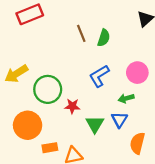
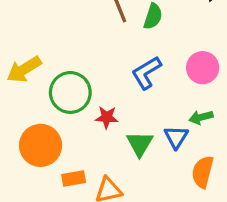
green arrow: (126, 98) -> (201, 117), moved

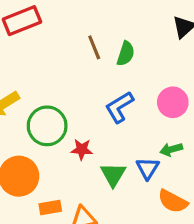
orange semicircle: (203, 172) -> (173, 201), turned -76

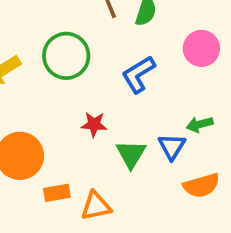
pink circle: (173, 102) -> (201, 48), moved
green circle: (47, 126) -> (66, 56), moved
orange semicircle: (173, 201) -> (201, 185), turned -44

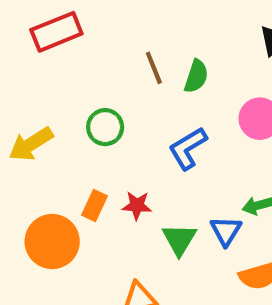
green circle: (66, 56) -> (105, 127), size x0.7
orange rectangle: (57, 193) -> (95, 205), moved, turned -55

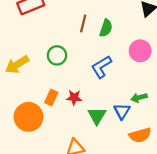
brown line: (154, 68) -> (83, 23), turned 36

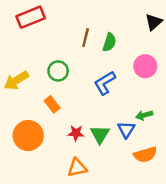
orange rectangle: (51, 98) -> (52, 104), moved, turned -63
red star: (74, 98) -> (76, 133), moved

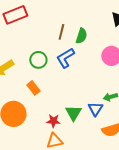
blue L-shape: (105, 83) -> (65, 58), moved
red star: (76, 133) -> (53, 121), moved

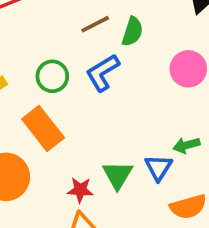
brown line: (61, 32) -> (95, 24), turned 49
orange rectangle: (33, 88) -> (43, 128), size x1.6

